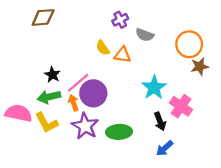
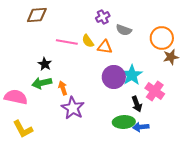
pink line: (78, 83) -> (67, 42), moved, turned 50
purple circle: (93, 93) -> (114, 77), moved
yellow L-shape: (47, 123) -> (23, 129), moved
green ellipse: (119, 132) -> (124, 122), moved
blue arrow: (165, 148) -> (141, 127), turned 35

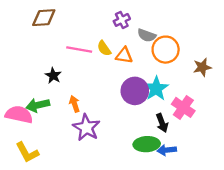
orange circle: (162, 38) -> (166, 50), moved
green arrow: (42, 83) -> (38, 105), moved

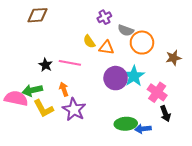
pink line: (79, 50) -> (70, 63), moved
black arrow: (162, 123) -> (165, 114), moved
yellow L-shape: (27, 152) -> (44, 109), moved

